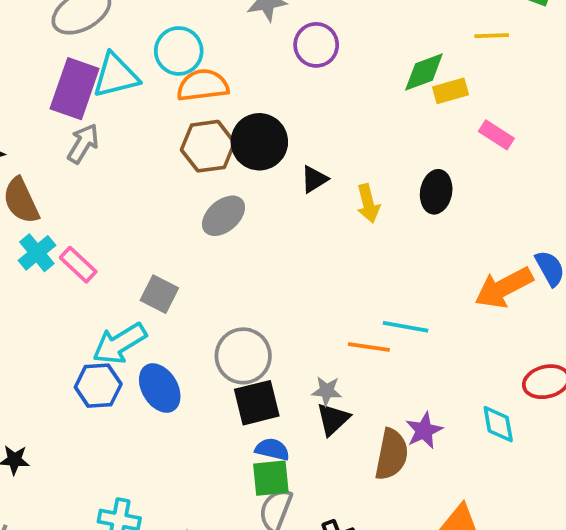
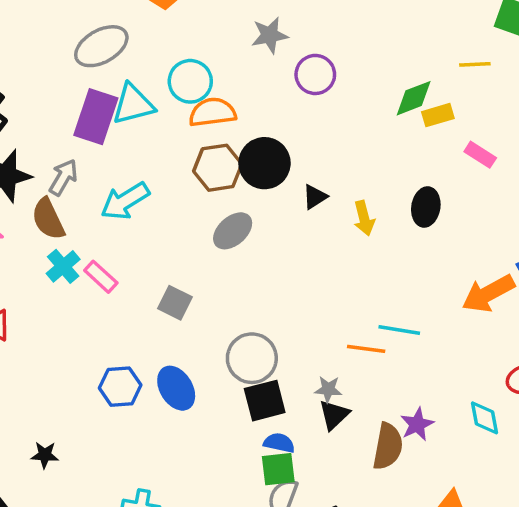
gray arrow: (83, 143) -> (63, 177), moved
cyan arrow: (119, 344) -> (125, 201), moved

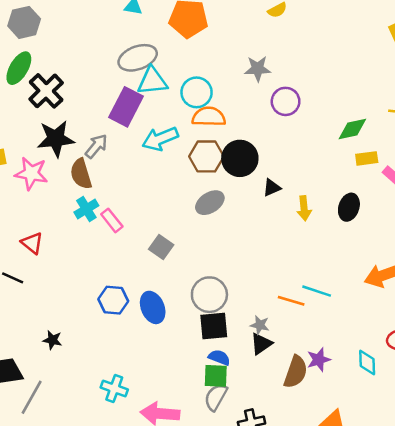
cyan triangle: (133, 104) -> (152, 81), moved
yellow rectangle: (438, 115) -> (367, 158), moved
cyan arrow: (125, 201) -> (160, 139), moved

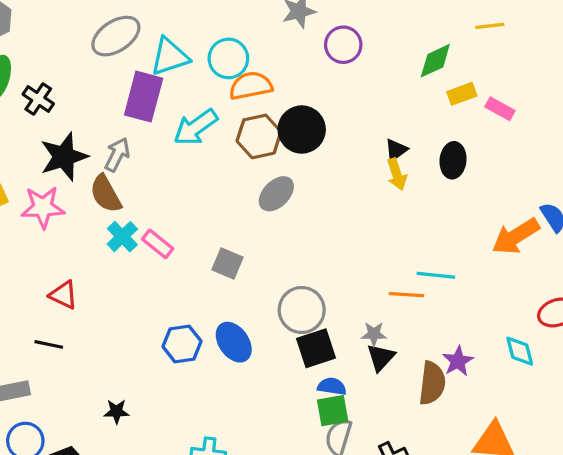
gray ellipse: (138, 58) -> (116, 36), moved
black cross: (46, 91) -> (38, 99), size x0.7
black triangle: (272, 188) -> (396, 150), moved

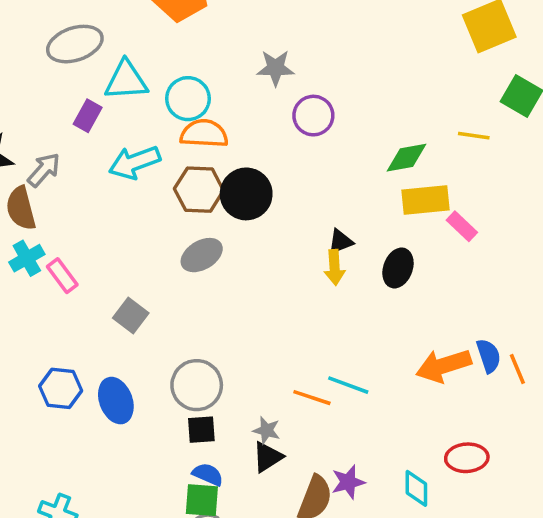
yellow rectangle: (462, 94) -> (425, 200), size x1.5
purple rectangle: (144, 97) -> (88, 116), size x0.6
black square: (316, 348) -> (201, 430), size x0.7

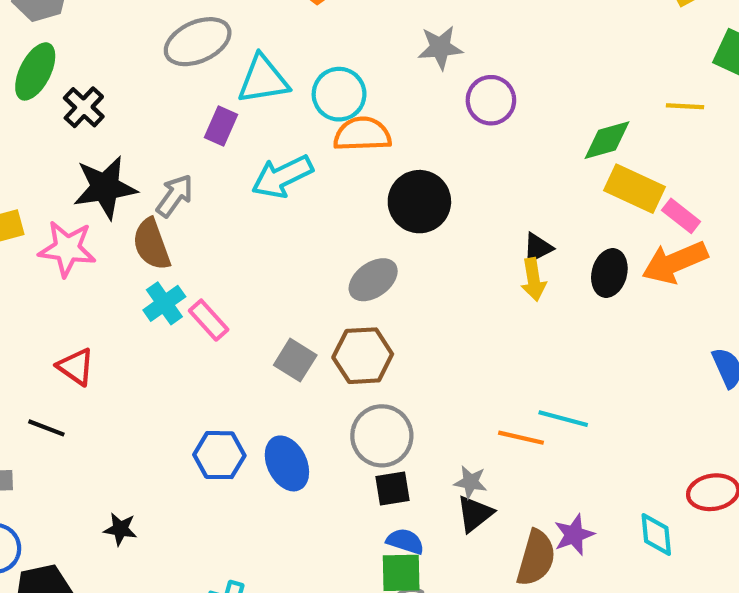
brown hexagon: (199, 190) -> (363, 356), moved
yellow rectangle: (425, 200) -> (635, 189), turned 36
orange arrow: (444, 366) -> (675, 262), moved

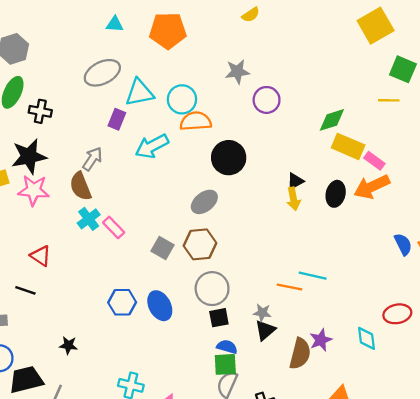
yellow line: (685, 106) -> (389, 100), moved
black cross: (84, 107) -> (40, 111), turned -30
black star: (105, 187) -> (29, 156), moved

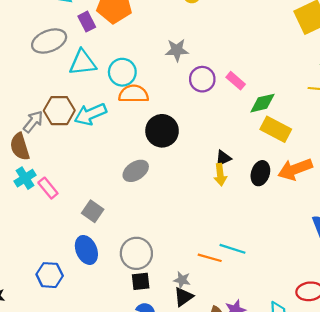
purple rectangle: (117, 119) -> (87, 22), moved, turned -54
pink rectangle: (374, 161) -> (236, 81), moved
brown hexagon: (200, 244) -> (59, 111), moved
blue hexagon: (122, 302) -> (50, 275), moved
blue ellipse: (160, 306) -> (86, 250), moved

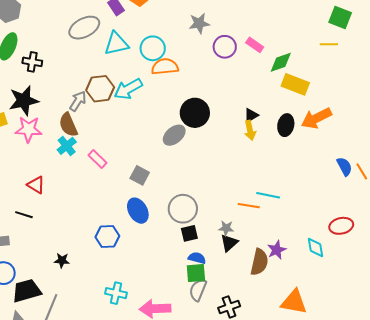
black circle: (162, 131) -> (195, 113), moved
cyan cross: (25, 178) -> (67, 146), moved

